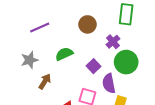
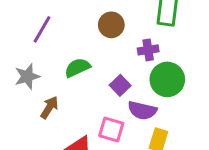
purple line: (40, 27) -> (42, 29), turned -36
purple cross: (113, 42) -> (148, 50), turned 32
purple semicircle: (109, 83) -> (142, 110), turned -66

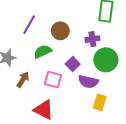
brown circle: (111, 25) -> (60, 31), moved
purple line: (42, 29) -> (29, 25), moved
pink square: (111, 130) -> (53, 80), moved

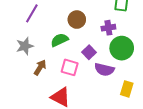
purple line: (29, 25) -> (32, 13), moved
yellow rectangle: (100, 102) -> (127, 89), moved

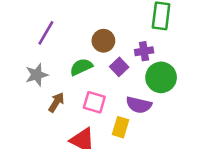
purple square: (89, 52) -> (119, 67), moved
yellow rectangle: (127, 89) -> (120, 127), moved

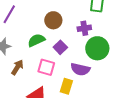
purple square: (119, 67) -> (60, 47), moved

